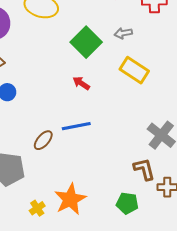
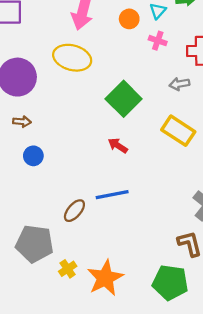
gray arrow: (123, 33) -> (179, 84), moved
green pentagon: (127, 203) -> (170, 282), size x1.4
yellow cross: (37, 208) -> (68, 269), moved

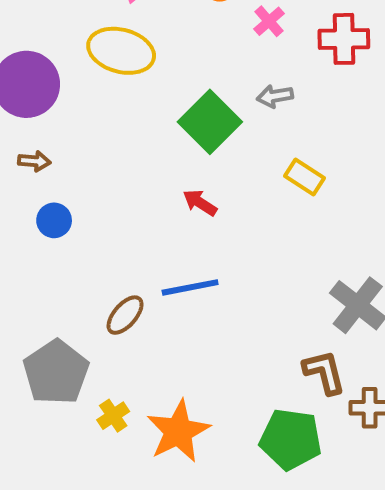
pink cross: (158, 41) -> (269, 21), turned 30
gray arrow: (179, 84) -> (275, 96), moved
yellow rectangle: (178, 131) -> (304, 177), size x0.7
gray pentagon: (34, 244) -> (56, 372), turned 30

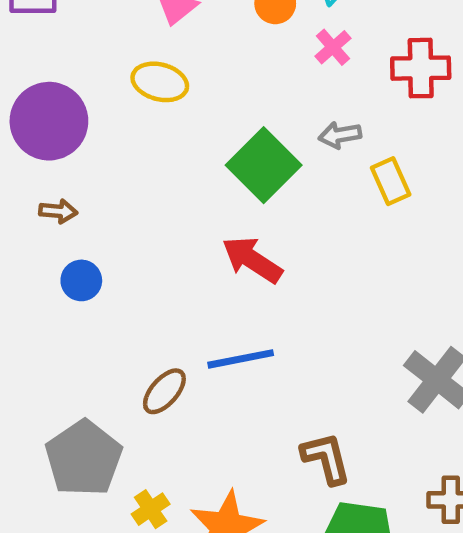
yellow ellipse: (121, 51) -> (160, 82), size x0.7
yellow rectangle: (304, 177) -> (391, 181), moved, turned 33
red arrow: (200, 203) -> (252, 260), size x1.5
brown L-shape: (324, 372) -> (326, 458), moved

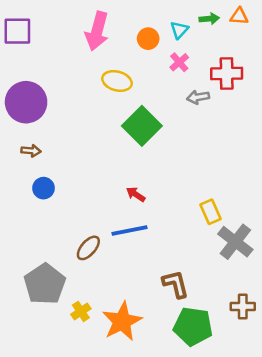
yellow ellipse: (160, 82) -> (117, 81), moved
gray arrow: (340, 135) -> (198, 97), moved
yellow rectangle: (391, 181) -> (210, 212), moved
red arrow: (252, 260) -> (136, 194), moved, size x0.6

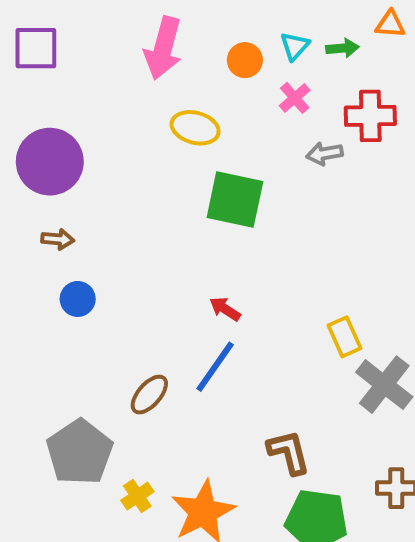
green arrow: (209, 19) -> (342, 48), moved
green square: (142, 126) -> (235, 199), turned -33
blue line: (129, 230) -> (215, 367), turned -44

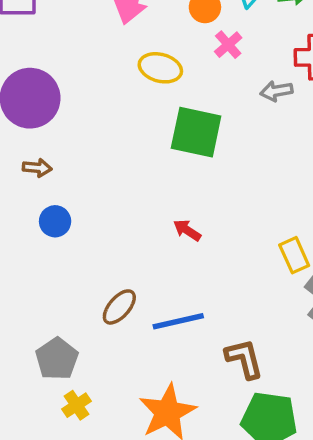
pink cross: (295, 98) -> (228, 45), moved
blue line: (215, 367) -> (178, 321), moved, turned 42
gray pentagon: (80, 452) -> (57, 359), size x0.7
yellow cross: (137, 496) -> (76, 405), moved

